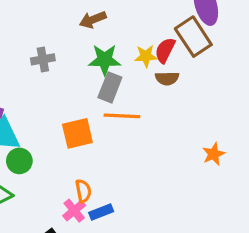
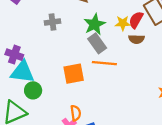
green star: (105, 60) -> (95, 24), turned -30
gray rectangle: (110, 87) -> (97, 43), turned -60

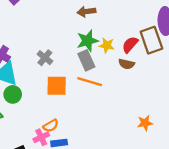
gray cross: (52, 22) -> (45, 58), moved, turned 35
yellow star: (123, 23) -> (107, 45), moved
orange semicircle: (76, 113) -> (51, 126), turned 56

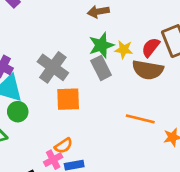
gray cross: (45, 58) -> (53, 67), size x1.6
brown semicircle: (127, 64) -> (148, 70), size x1.6
orange line: (90, 82) -> (140, 119), moved

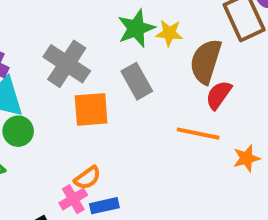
red semicircle: (151, 47) -> (219, 95), moved
gray rectangle: (101, 68) -> (137, 81), moved
brown semicircle: (148, 70) -> (206, 61), turned 100

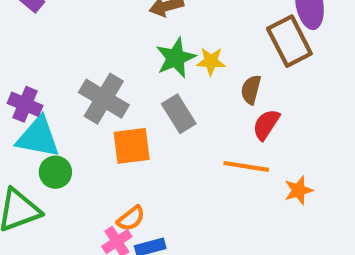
brown semicircle: (206, 61) -> (251, 90), size x0.6

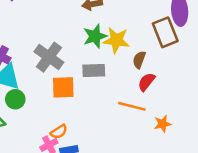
yellow star: (211, 61) -> (116, 40), size x1.5
gray rectangle: (179, 114) -> (94, 70), turned -65

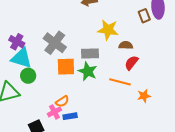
brown rectangle: (165, 32) -> (144, 16), moved, size x0.6
green star: (95, 36) -> (88, 71), moved, turned -30
brown semicircle: (139, 60) -> (126, 45), turned 72

